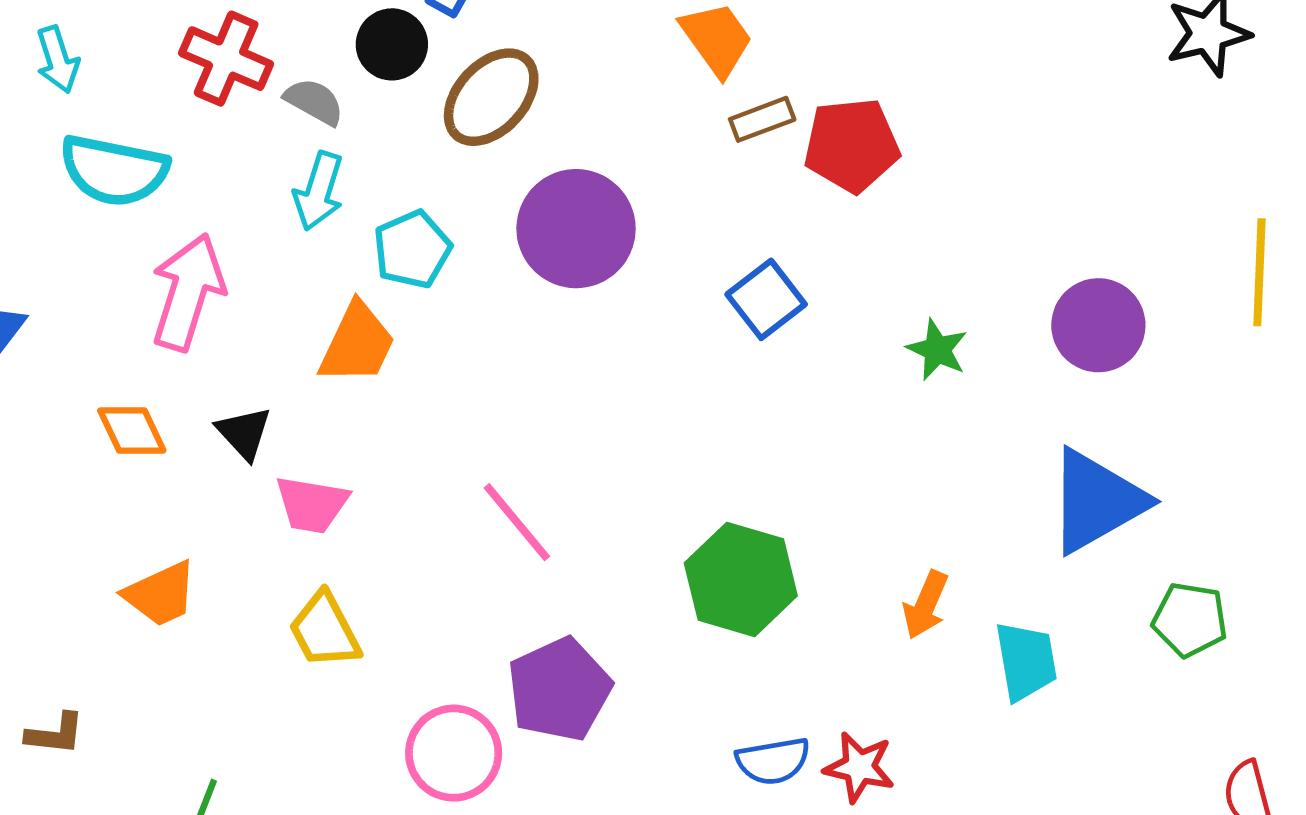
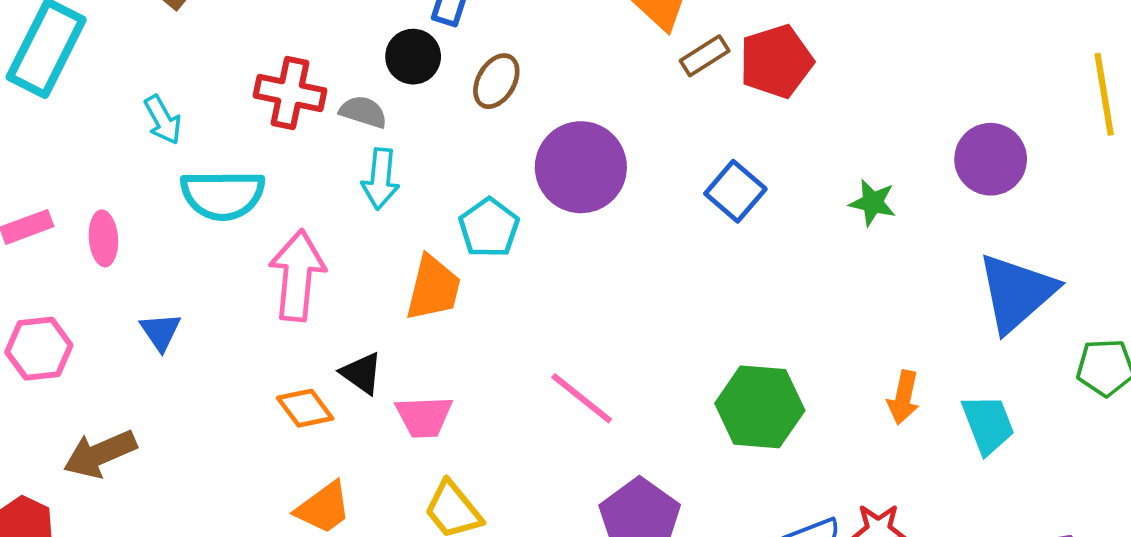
brown ellipse: (491, 97) -> (496, 81), size x0.7
cyan pentagon: (412, 249) -> (489, 228), moved
orange diamond: (132, 430) -> (305, 408), moved

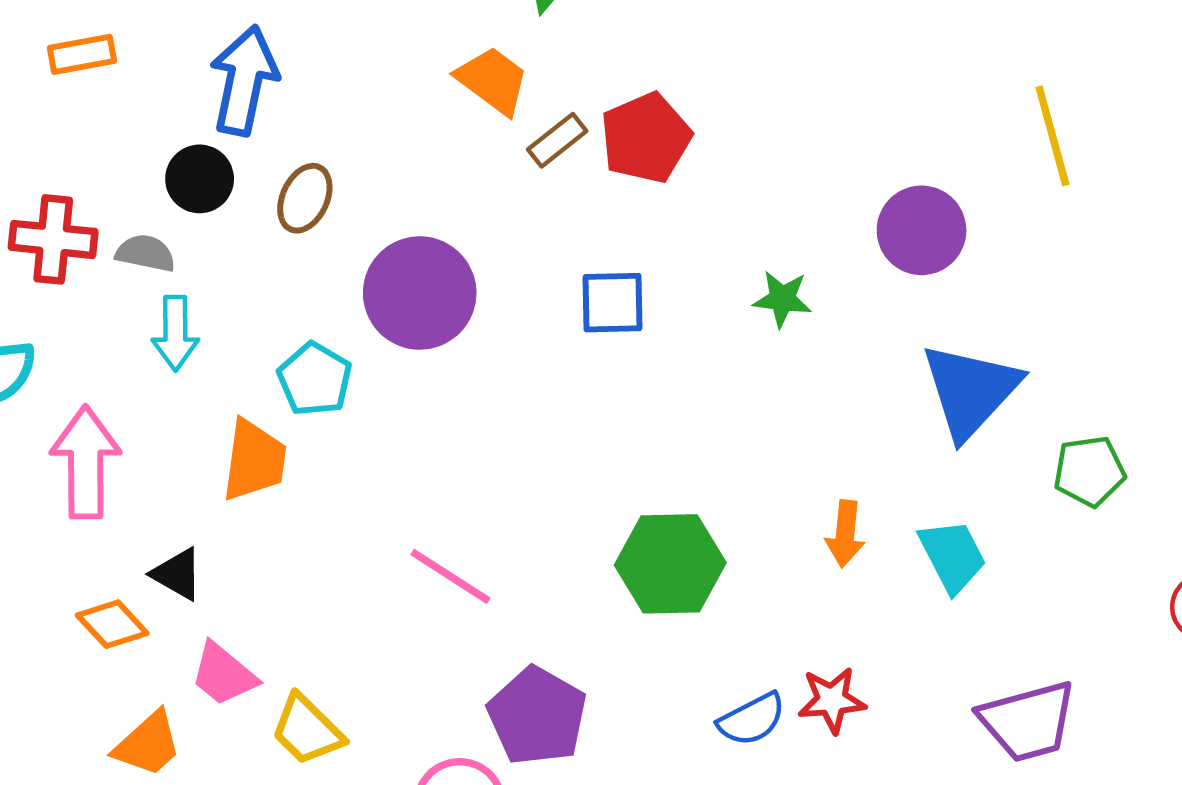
blue square: (735, 191) -> (612, 303), turned -36
pink trapezoid: (424, 417) -> (224, 674), moved, turned 48

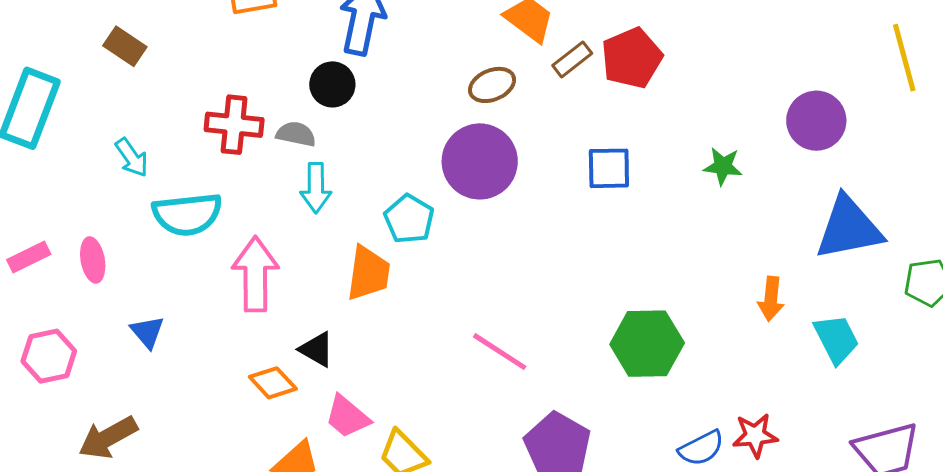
brown ellipse: (305, 198) -> (492, 85), moved, turned 42
blue triangle: (970, 390) -> (849, 228), turned 36
orange arrow: (845, 534) -> (771, 299), moved

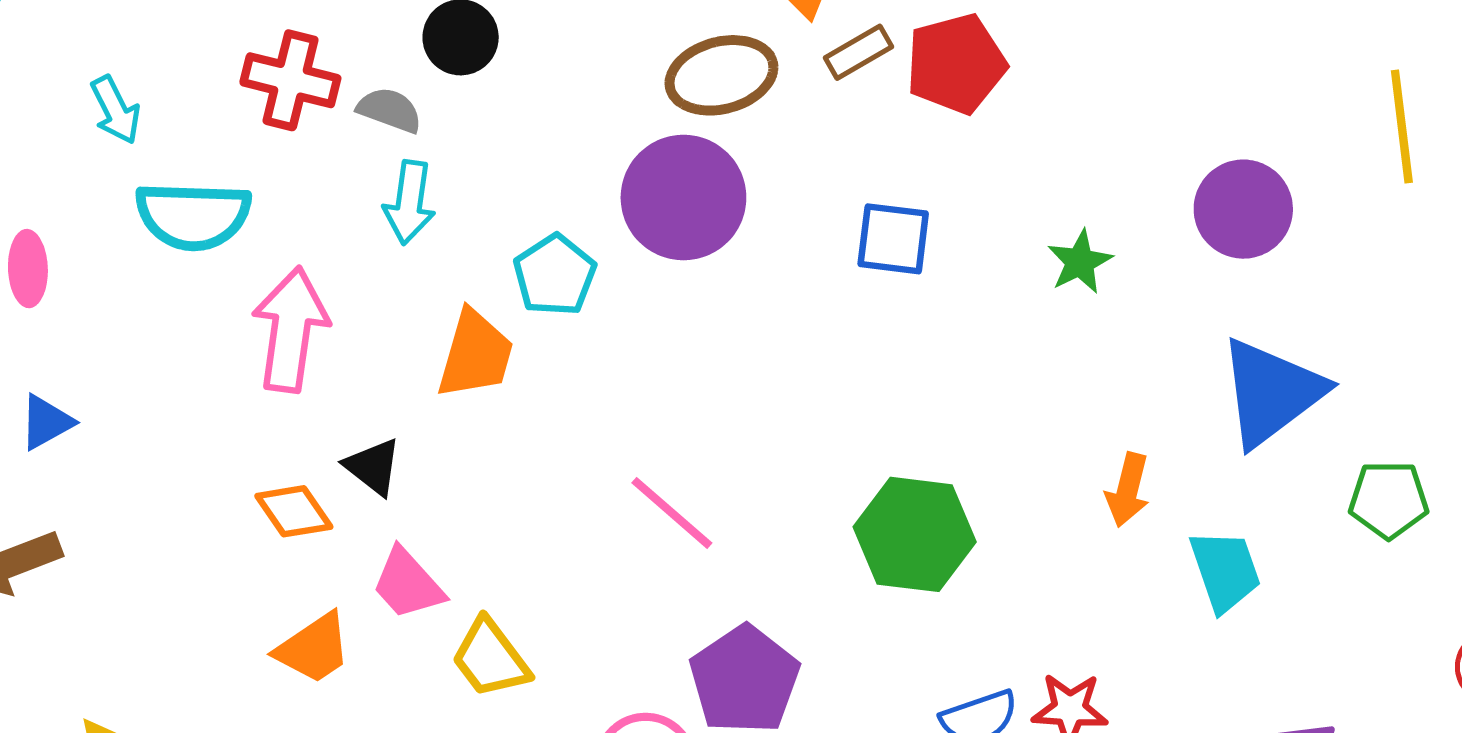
brown ellipse: (492, 85) -> (721, 75), size x1.4
green star: (723, 166) -> (1080, 262), turned 30
blue triangle: (849, 228) -> (1271, 392), turned -34
blue triangle: (147, 332) -> (46, 422), moved, turned 33

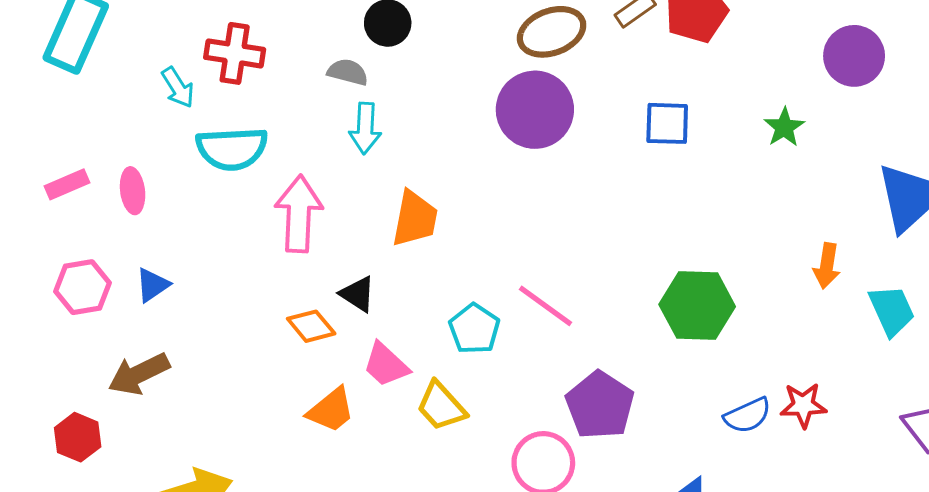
red cross: (290, 80) -> (235, 53), moved
purple circle: (1243, 209) -> (854, 56), moved
cyan pentagon: (555, 275) -> (474, 329), moved

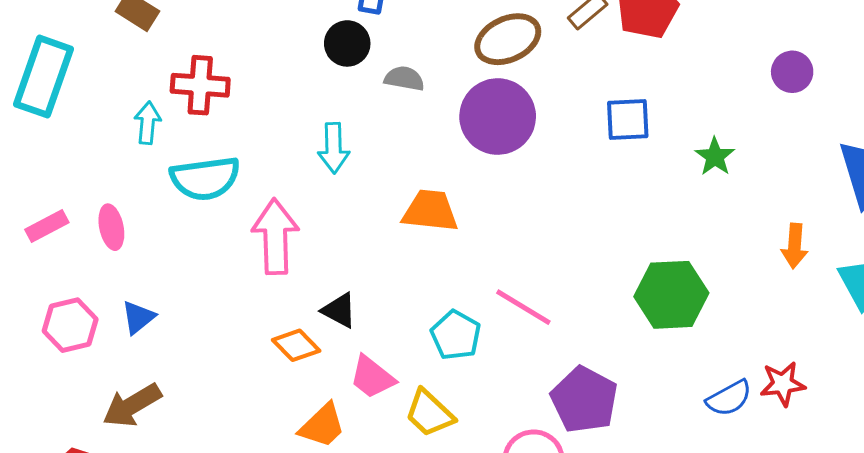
purple circle: (854, 56) -> (792, 72), moved, size x0.7
gray semicircle: (348, 72) -> (404, 79), moved
cyan arrow: (178, 88) -> (148, 123), turned -138
green star: (784, 127) -> (715, 157), moved
orange trapezoid: (415, 219) -> (430, 211), moved, turned -90

